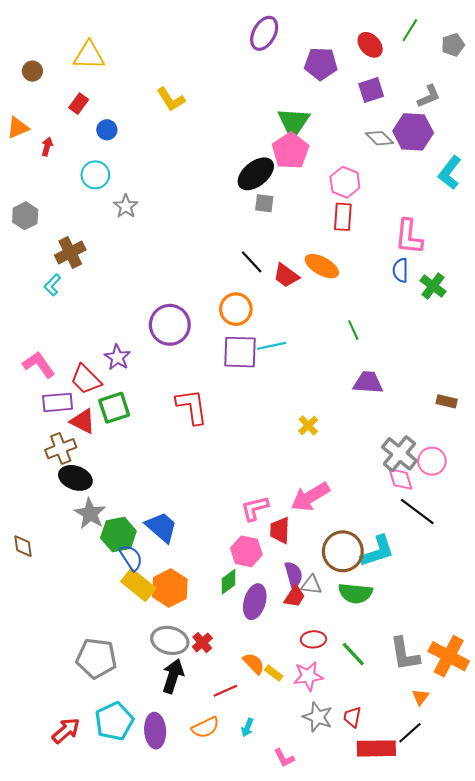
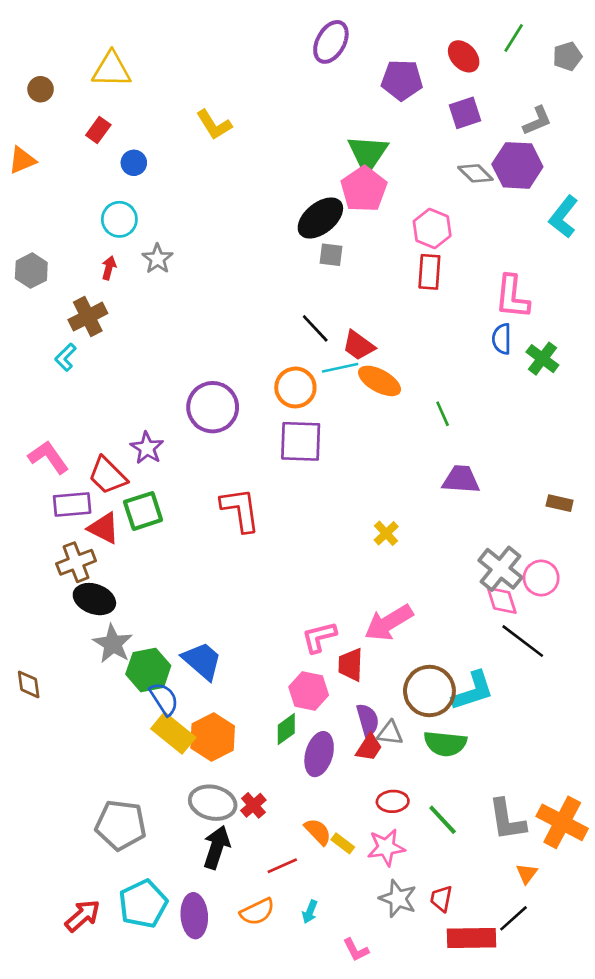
red arrow: (47, 147) -> (109, 268), moved
orange ellipse: (322, 266) -> (380, 381), moved
cyan line: (272, 346) -> (340, 368), moved

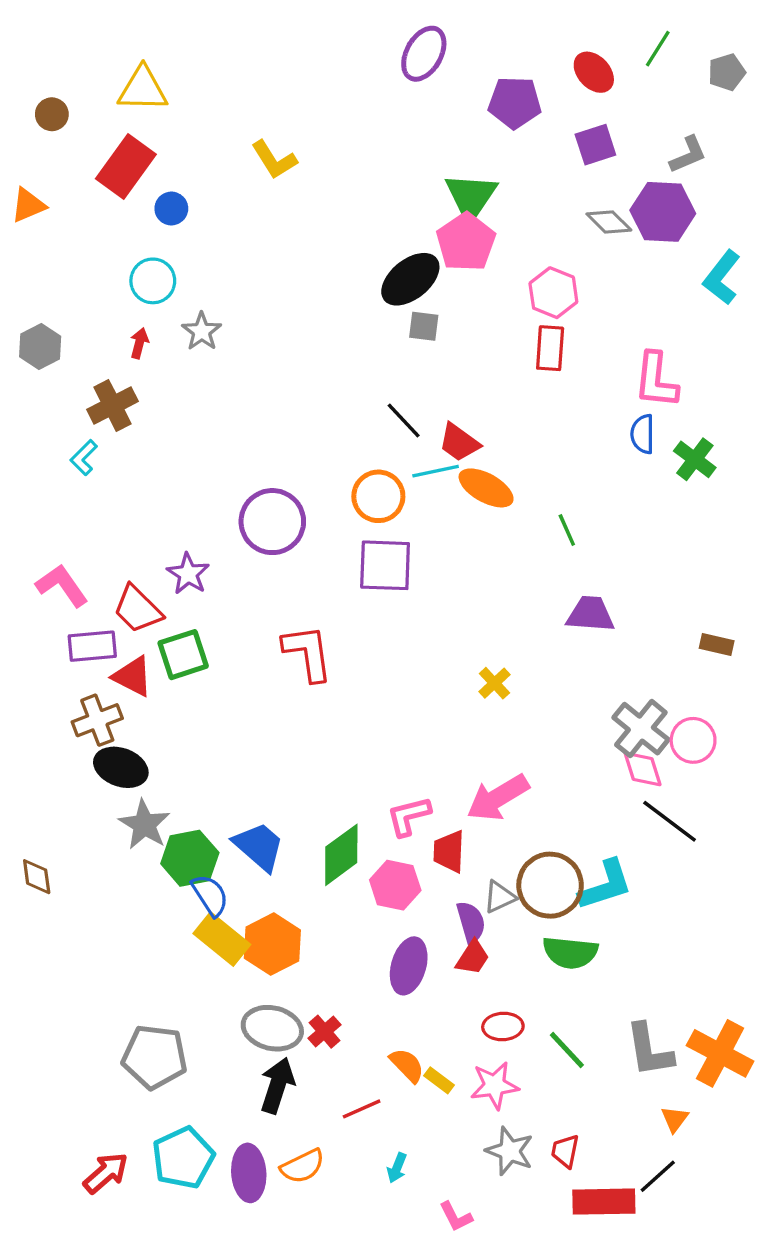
red rectangle: (98, 130) -> (126, 166), size x1.8
green diamond: (286, 729) -> (341, 855), moved, size x1.5
gray triangle: (390, 733) -> (500, 897), moved, turned -32
orange semicircle: (257, 912) -> (303, 1166), moved

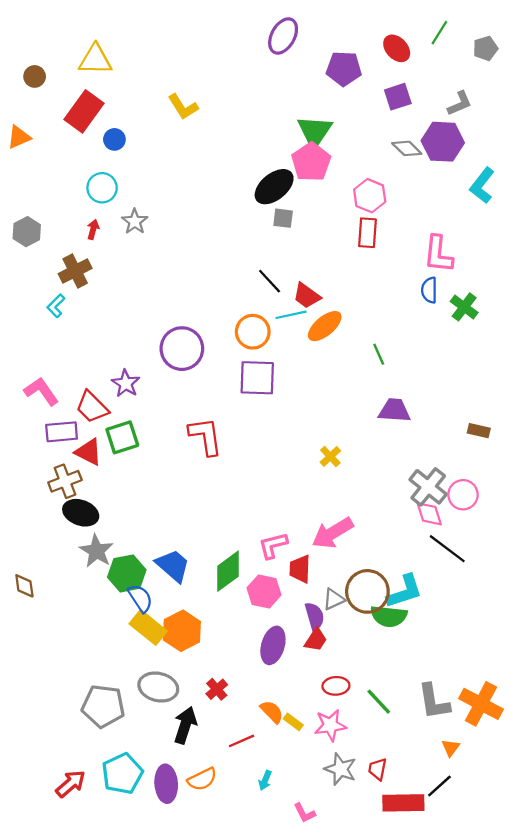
orange ellipse: (486, 488) -> (325, 326), turned -69
green semicircle: (570, 952) -> (389, 616), moved
gray ellipse: (272, 1028) -> (158, 687), moved

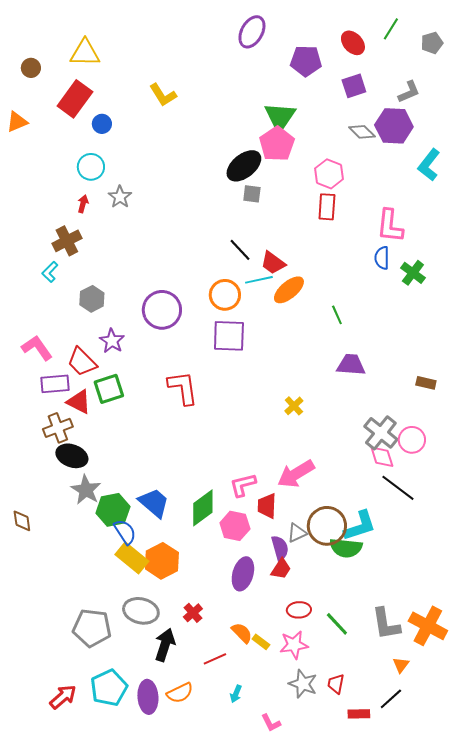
gray hexagon: (27, 232) -> (92, 299), moved
red rectangle: (403, 803) -> (359, 714), size x0.6

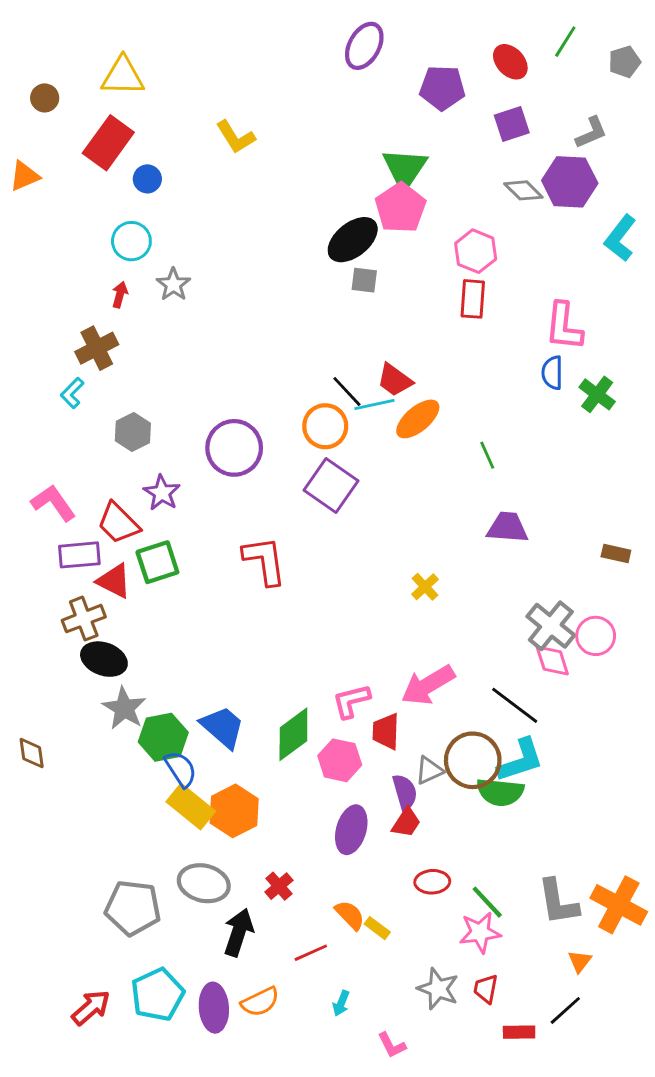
black line: (240, 250) -> (347, 392), moved
purple square: (229, 336) -> (331, 486), turned 33
black line: (398, 488) -> (515, 705), moved
pink star: (294, 645) -> (480, 932), moved

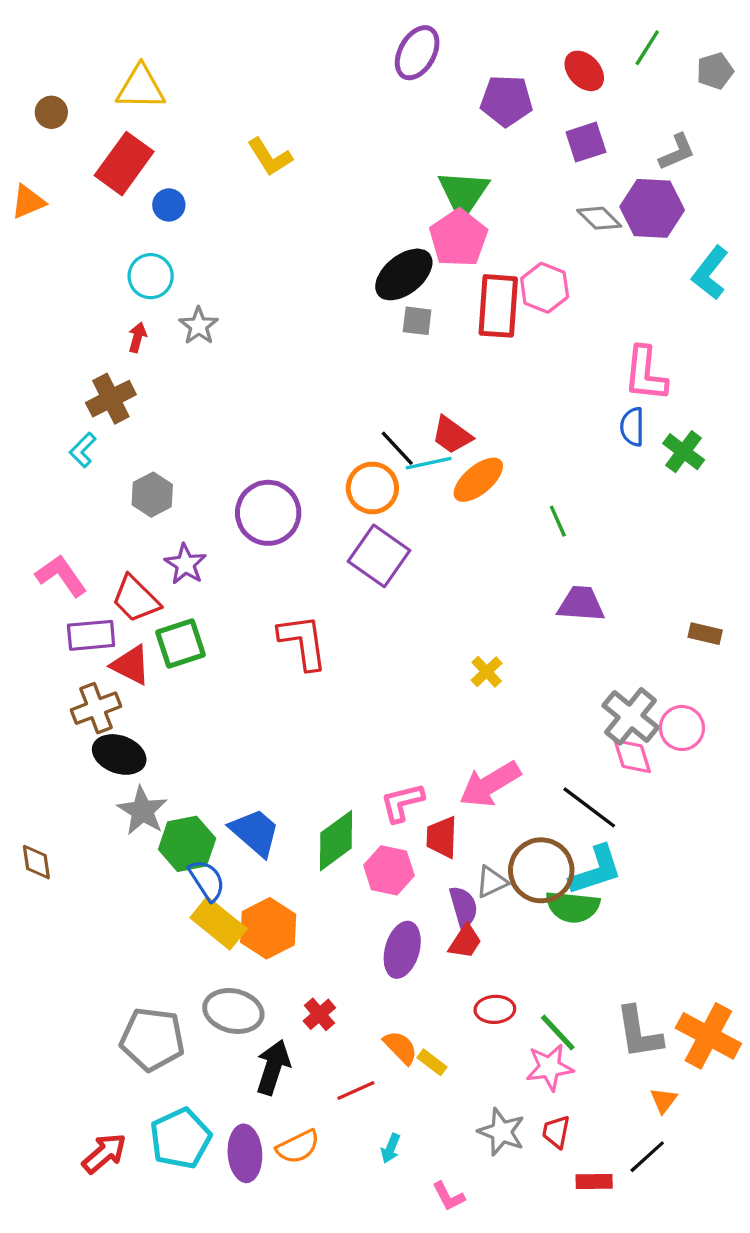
red rectangle: (473, 299) -> (498, 306), moved, size x1.4

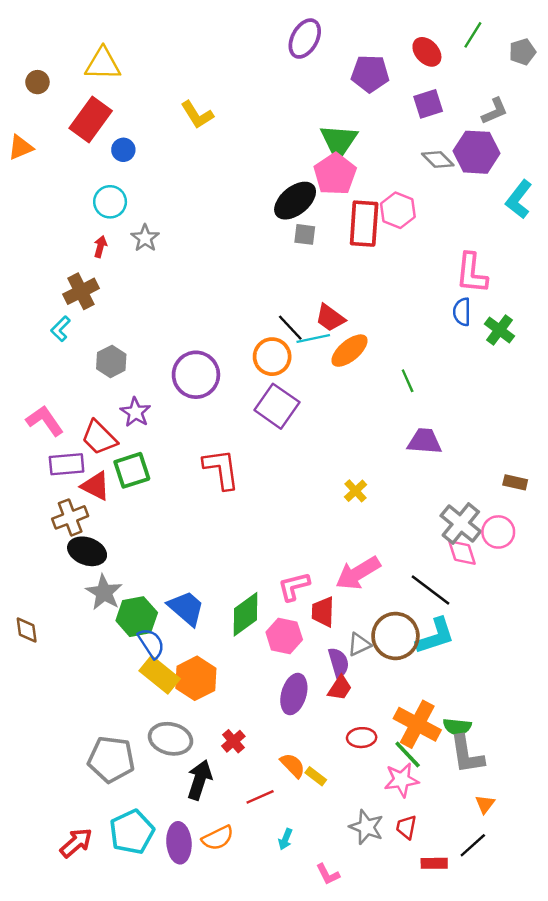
brown rectangle: (705, 634) -> (515, 482), moved
green semicircle: (573, 907) -> (457, 727), moved, size x0.7
orange cross: (708, 1036) -> (417, 724), moved

